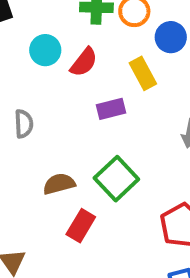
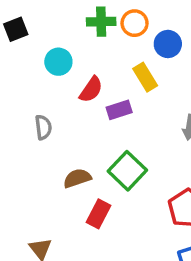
red semicircle: (84, 62) -> (91, 90), moved

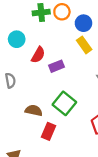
yellow rectangle: (145, 77) -> (84, 45), moved
brown semicircle: (77, 178) -> (34, 110), turned 35

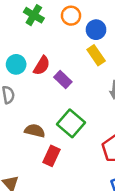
green cross: (41, 12) -> (34, 15), moved, turned 35
cyan circle: (17, 39) -> (16, 64), moved
purple rectangle: (56, 66) -> (63, 79), turned 64

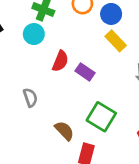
cyan circle: (16, 64) -> (34, 34), moved
brown semicircle: (35, 131) -> (64, 131), turned 42

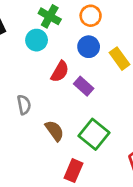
blue circle: (111, 14) -> (89, 47), moved
brown semicircle: (64, 131) -> (55, 131), moved

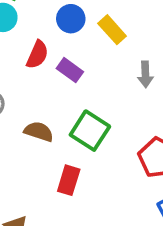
brown semicircle: (55, 131) -> (39, 132), turned -30

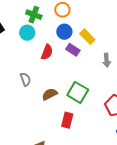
purple rectangle: (70, 70) -> (73, 50), moved
brown semicircle: (39, 132) -> (50, 94), turned -42

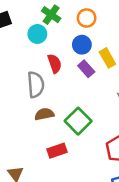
red semicircle: (47, 52) -> (55, 63), turned -56
gray semicircle: (25, 79) -> (36, 85), moved, size x1.5
red rectangle: (67, 120) -> (57, 151), turned 42

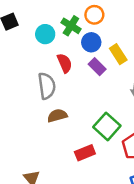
green cross: (51, 15) -> (71, 26), moved
green square: (78, 121) -> (107, 126), moved
red rectangle: (57, 151) -> (85, 153), moved

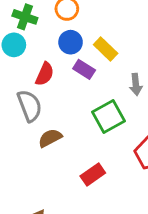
green cross: (71, 26) -> (25, 17), moved
red semicircle: (65, 63) -> (45, 74), turned 60
green square: (107, 126) -> (108, 117), moved, turned 32

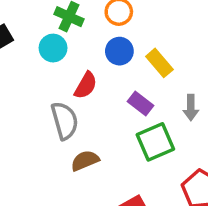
purple rectangle: (84, 69) -> (140, 103), moved

